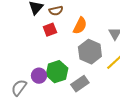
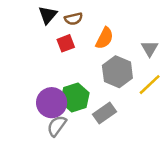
purple circle: (39, 76) -> (52, 103), size x1.5
gray semicircle: (19, 88) -> (57, 126), moved

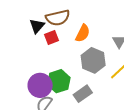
black triangle: (48, 15) -> (37, 26), moved
brown semicircle: (74, 19) -> (58, 18), size x1.6

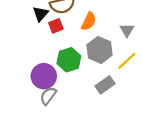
green hexagon: (59, 81) -> (69, 60), moved
gray rectangle: (83, 94) -> (105, 85), moved

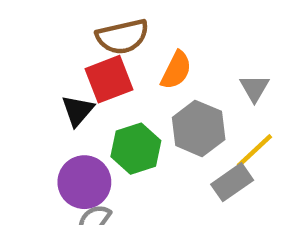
black triangle: (40, 14) -> (78, 111), moved
red square: (56, 26) -> (109, 79), size x1.5
gray rectangle: (105, 85) -> (232, 182), moved

